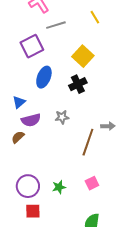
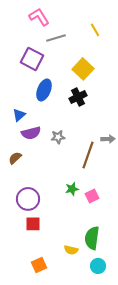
purple square: (32, 46) -> (32, 59), turned -35
gray star: (62, 117) -> (58, 137), moved
brown semicircle: (18, 137) -> (15, 158), moved
green star: (59, 187) -> (72, 189), moved

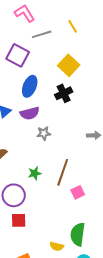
yellow line: (95, 30) -> (73, 26), moved
purple semicircle: (31, 133) -> (30, 113), moved
brown line: (88, 155) -> (63, 172), moved
green star: (72, 189) -> (35, 173), moved

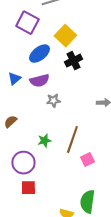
yellow square: (69, 65) -> (65, 36), moved
blue ellipse: (30, 86) -> (39, 54), turned 30

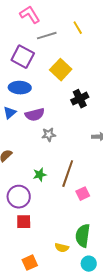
blue ellipse: (39, 54) -> (20, 88), moved, turned 40
black cross: (73, 61) -> (80, 99), moved

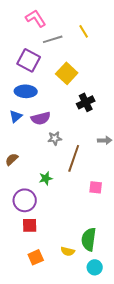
brown line: (68, 174) -> (74, 158), moved
pink square: (83, 194) -> (96, 187), moved, turned 32
orange square: (30, 263) -> (36, 257), moved

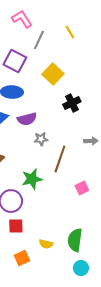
gray line: (53, 39) -> (39, 40), turned -48
green star: (46, 178) -> (32, 179), size x1.5
pink square: (96, 187) -> (82, 188), turned -32
yellow semicircle: (68, 251) -> (46, 244), moved

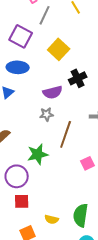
purple semicircle: (27, 119) -> (53, 92), moved

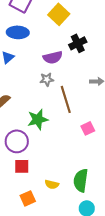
brown line: (66, 134) -> (66, 99), turned -36

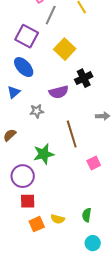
blue ellipse: (18, 32) -> (24, 67), turned 45
gray star: (47, 79) -> (37, 111), moved
green semicircle: (81, 180) -> (87, 215), size x0.6
orange square: (28, 198) -> (37, 224), moved

